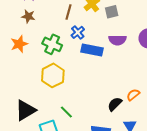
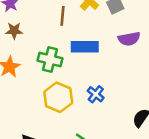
blue cross: (78, 32) -> (96, 94), moved
blue rectangle: (92, 50) -> (85, 47), moved

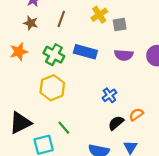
brown line: (62, 16) -> (61, 19), moved
blue cross: (96, 94) -> (109, 95), moved

